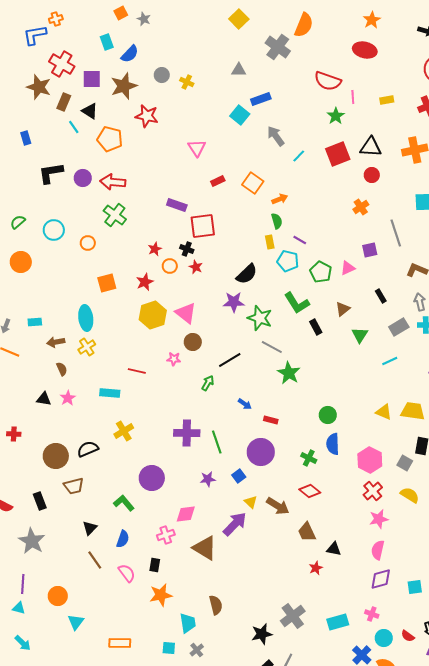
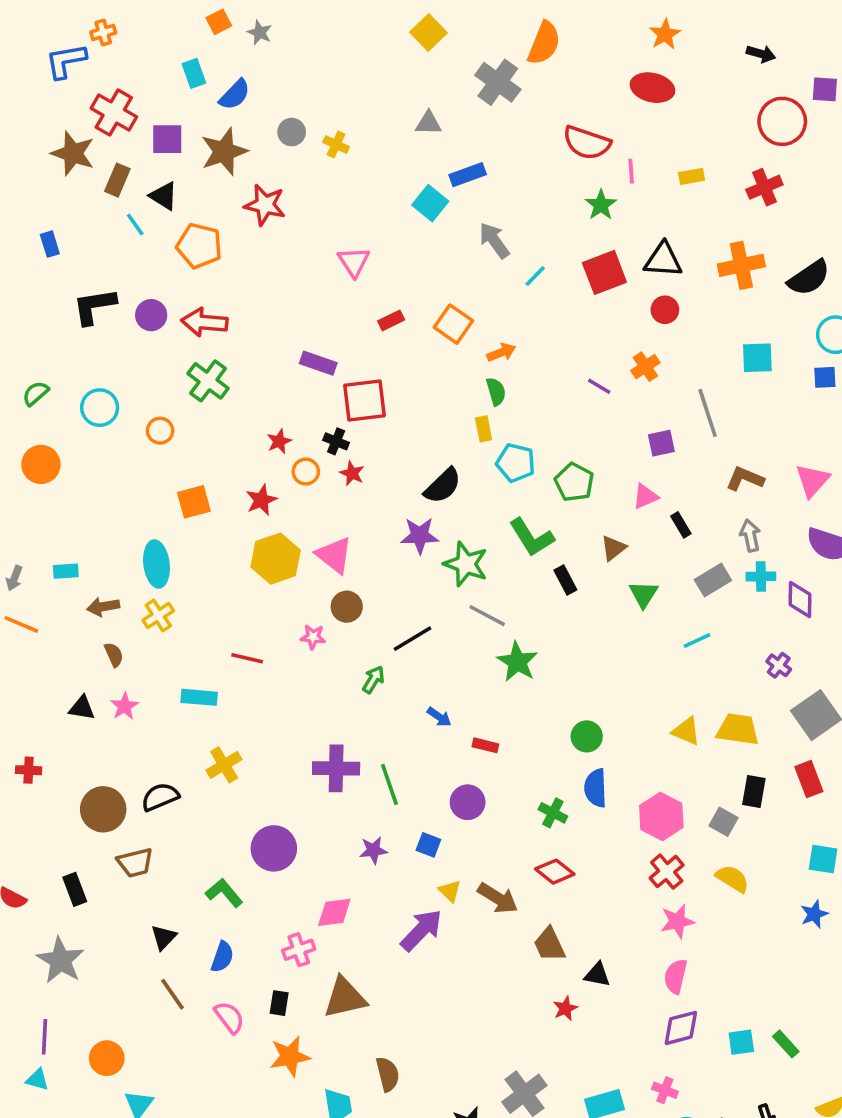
purple line: (300, 240) -> (599, 386), moved
pink triangle: (348, 268) -> (645, 496), moved
purple circle: (261, 452) -> (468, 802), size x0.7
blue square: (239, 476) -> (428, 845), turned -32
brown triangle: (205, 548) -> (345, 998), moved, turned -44

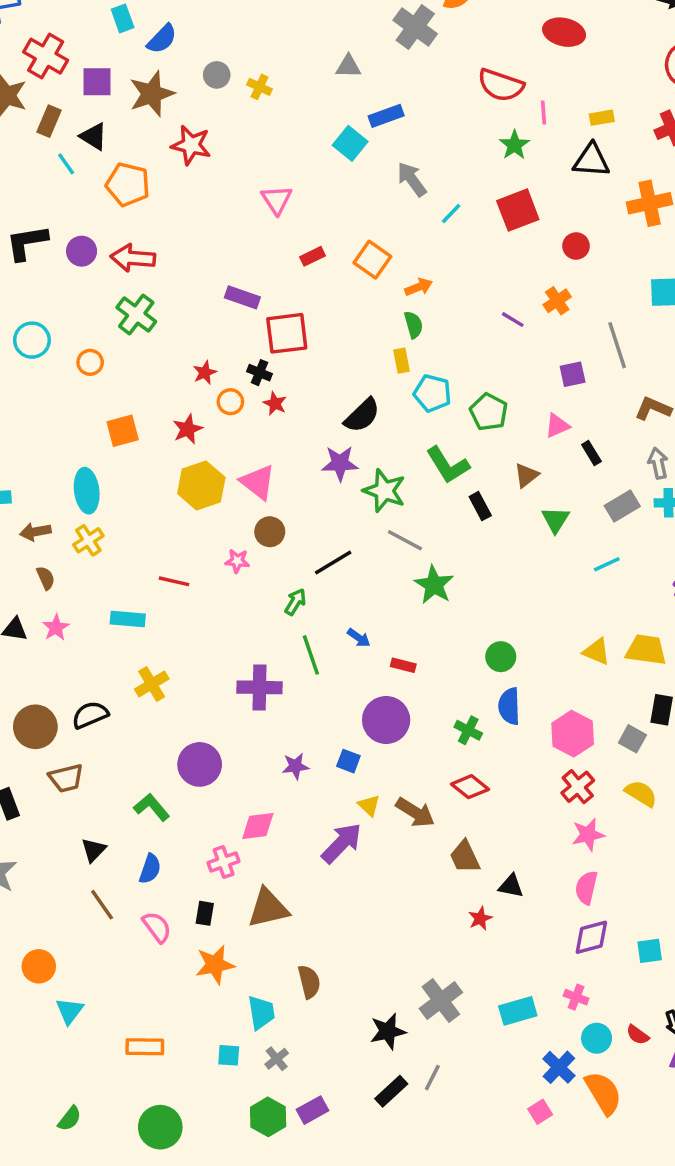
black triangle: (663, 260) -> (591, 160), moved
green line: (389, 784) -> (311, 655), moved
purple circle: (468, 802) -> (386, 720), size x1.4

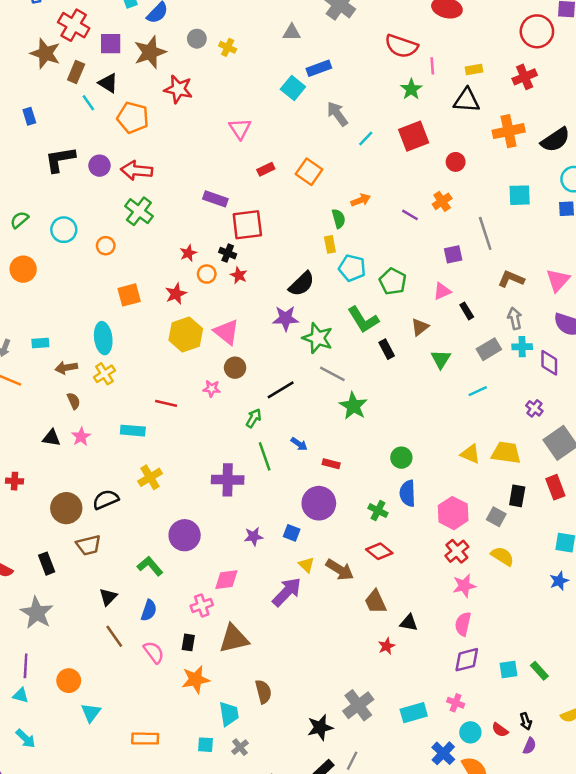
orange arrow: (419, 287) -> (361, 200), moved

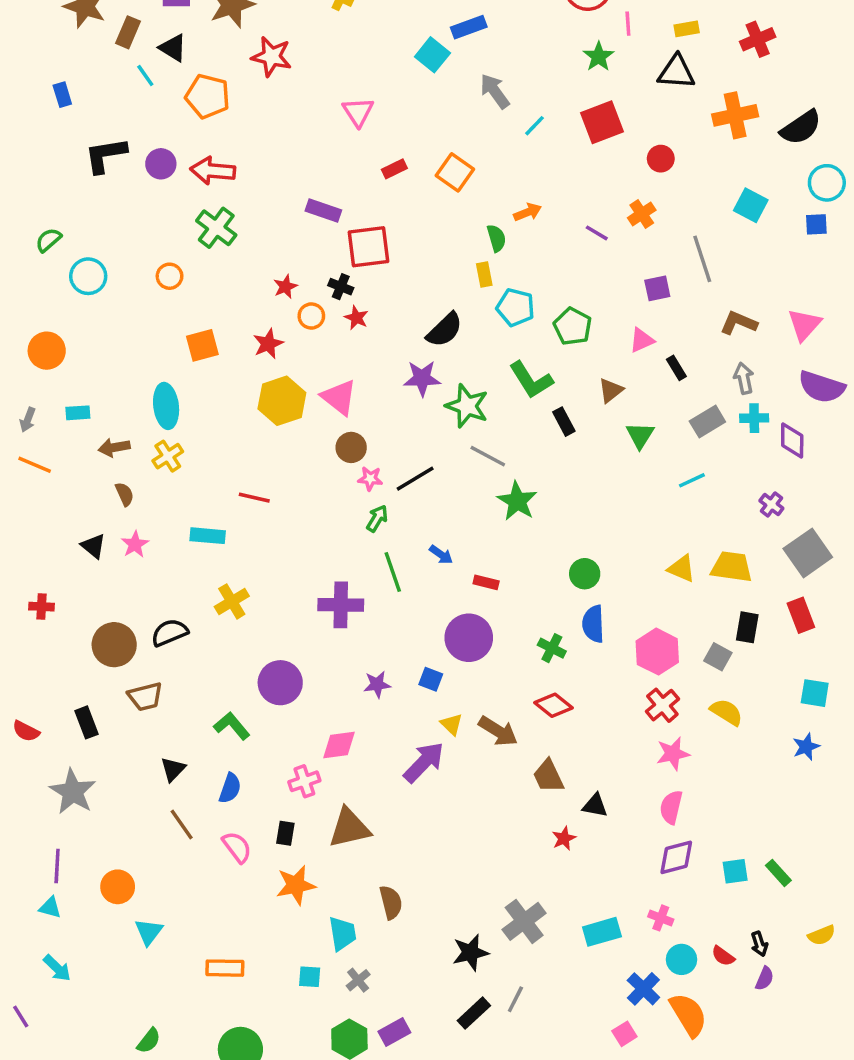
cyan square: (520, 195) -> (751, 205), turned 30
cyan circle: (64, 230) -> (88, 276), moved
orange circle: (23, 269) -> (47, 351), moved
pink star: (212, 389) -> (370, 479), moved
black triangle: (51, 438) -> (93, 546), turned 30

